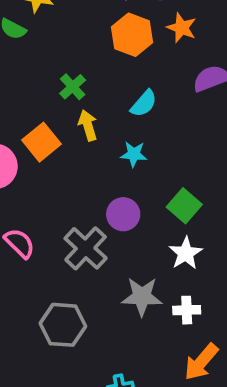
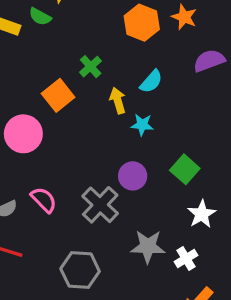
yellow arrow: (88, 125) -> (118, 101), moved
orange square: (42, 142) -> (58, 95), moved
white star: (186, 253) -> (202, 214), moved
white cross: (187, 310) -> (186, 258), turned -30

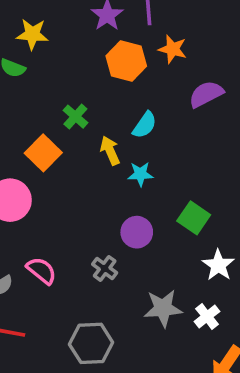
gray cross: (100, 205) -> (105, 268), size x0.6

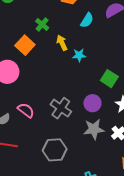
cyan semicircle: (145, 125) -> (87, 20), moved
purple circle: (137, 232) -> (92, 103), moved
gray cross: (105, 268) -> (61, 108), size x1.5

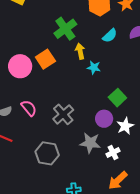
green cross: (42, 24) -> (65, 29), size x1.6
orange square: (25, 45) -> (45, 59), moved
purple circle: (92, 103) -> (104, 119), moved

